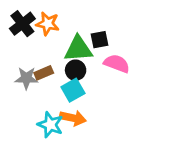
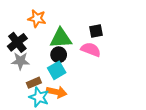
black cross: (22, 24) -> (17, 42), moved
black square: (100, 40) -> (96, 31), moved
brown rectangle: (44, 73) -> (34, 83), moved

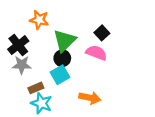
black square: (96, 31) -> (102, 33), turned -32
green triangle: (61, 38) -> (64, 41), turned -40
orange arrow: (57, 92) -> (90, 98), moved

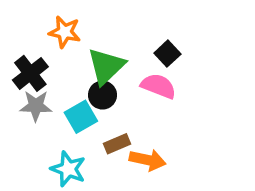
cyan square: (60, 75) -> (81, 117), moved
brown rectangle: (36, 88) -> (117, 144), moved

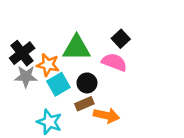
orange star: (65, 32) -> (48, 65), moved
green triangle: (106, 66) -> (77, 48), turned 44
black circle: (103, 95) -> (87, 83), moved

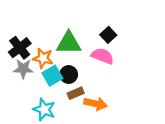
black circle: (87, 83) -> (69, 75), moved

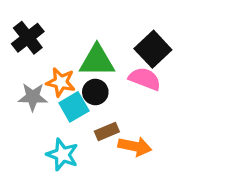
black square: (108, 35) -> (153, 49), size x1.5
black cross: (20, 48) -> (28, 38), moved
black circle: (69, 75) -> (95, 92), moved

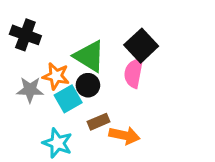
black cross: (28, 38) -> (25, 35), turned -32
green triangle: (97, 61) -> (89, 56), turned 32
pink semicircle: (145, 79) -> (134, 73), turned -100

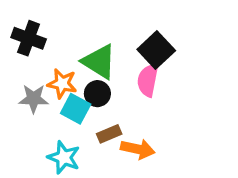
cyan square: (68, 99) -> (76, 109), turned -32

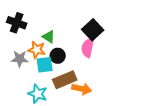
green triangle: (99, 62) -> (49, 37), moved, size x0.6
cyan square: (76, 109) -> (45, 65), turned -36
brown rectangle: (109, 134) -> (65, 80), size x1.6

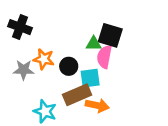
black square: (93, 30) -> (110, 35), turned -30
green triangle: (49, 37) -> (94, 44), moved, turned -32
cyan square: (45, 65) -> (90, 78), moved

